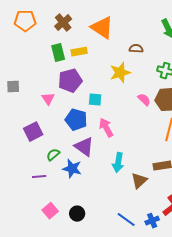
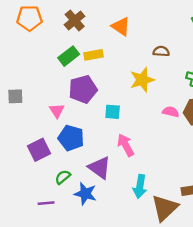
orange triangle: (102, 28) -> (121, 26), size x0.7
green rectangle: (58, 53) -> (69, 56), turned 66
pink semicircle: (144, 100) -> (171, 112), turned -32
blue pentagon: (76, 120) -> (71, 138), moved
brown triangle: (139, 181) -> (165, 208), size x1.4

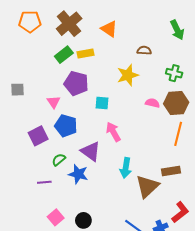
brown cross: (75, 20) -> (69, 24), size x1.4
purple pentagon: (83, 89) -> (76, 83), turned 30

